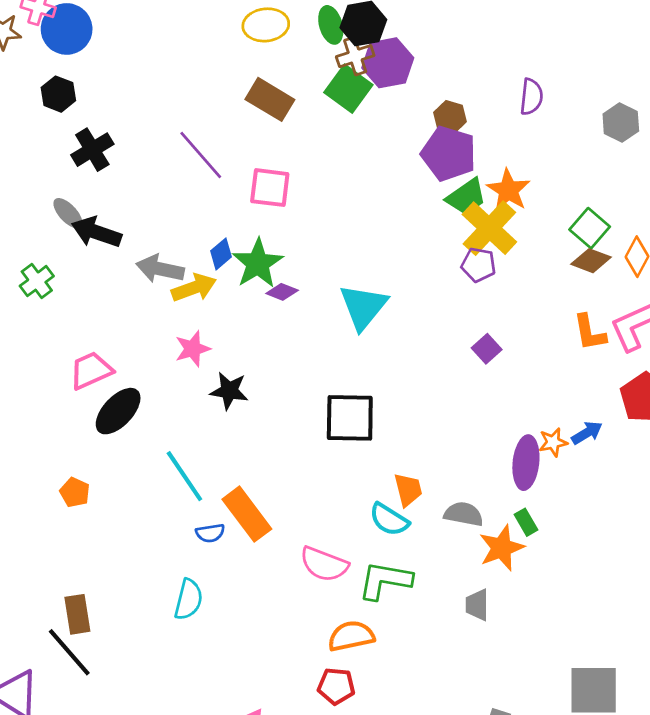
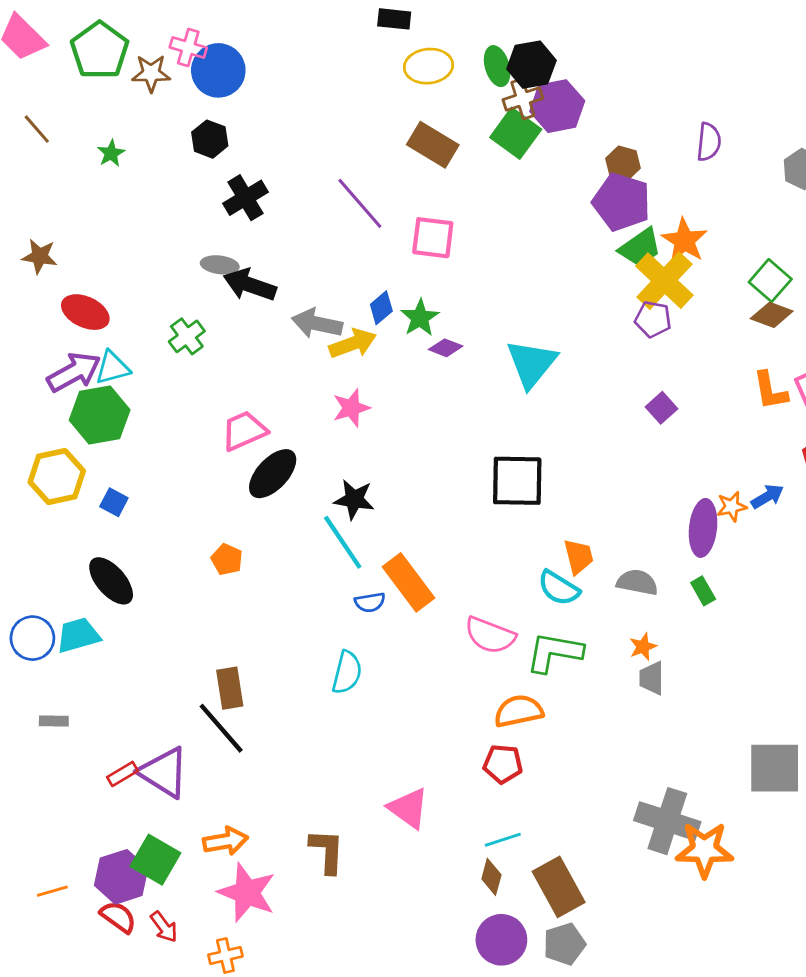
gray ellipse: (68, 213) -> (220, 265), turned -40
green star: (258, 263) -> (420, 318), size x0.7
black star: (229, 391) -> (354, 499), moved
orange star: (502, 548) -> (643, 647), moved, size x0.6

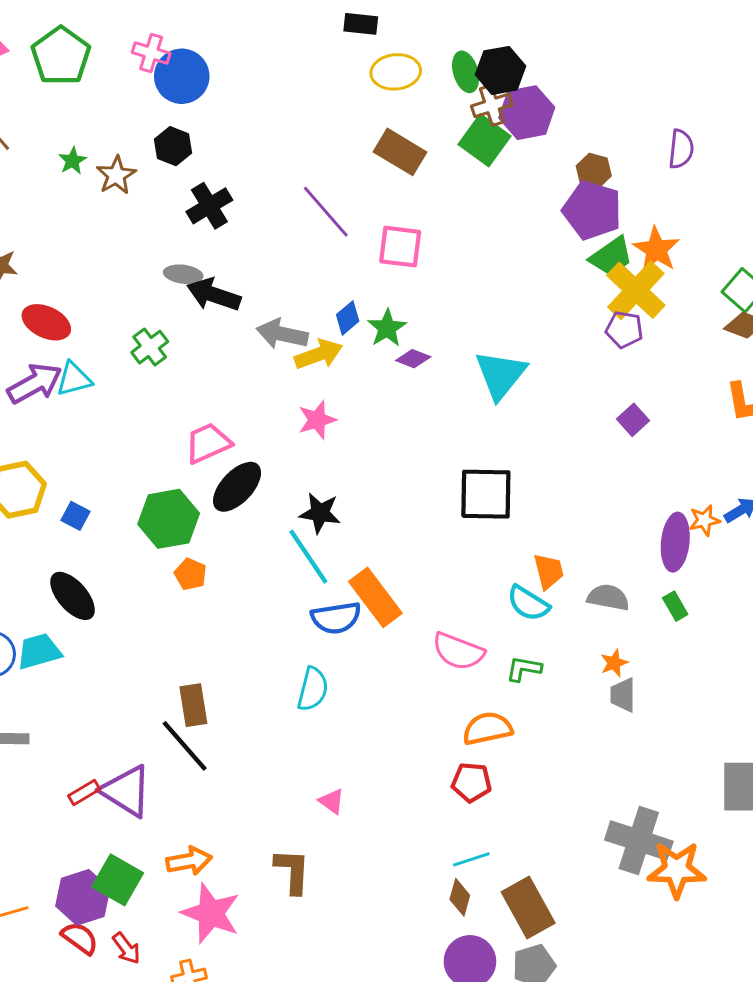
brown star: (151, 73) -> (116, 175), moved, turned -30
green hexagon: (100, 415) -> (169, 519), moved
blue semicircle: (370, 602) -> (336, 618), size x1.6
green L-shape: (554, 652) -> (524, 669), size x0.6
pink triangle: (408, 808) -> (332, 801), moved, size x0.6

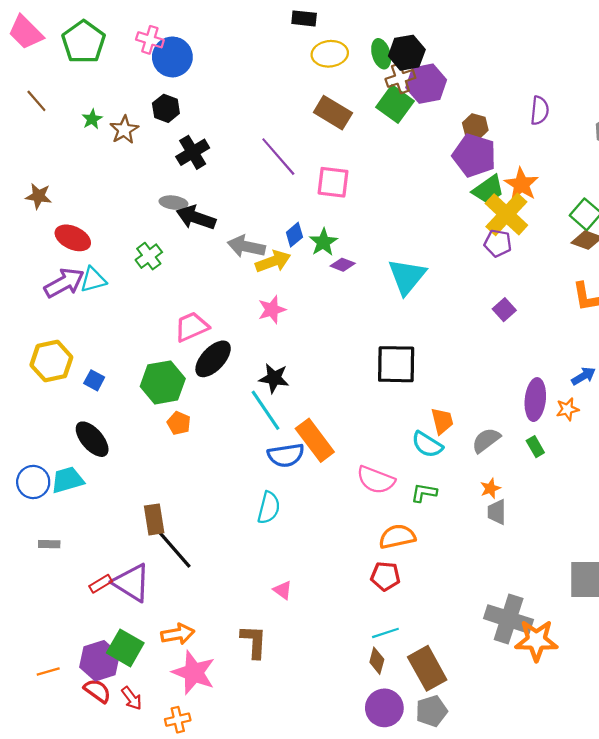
orange star: (704, 520) -> (567, 409), moved
gray semicircle: (608, 597) -> (486, 440), turned -48
brown rectangle: (193, 705) -> (154, 519), moved

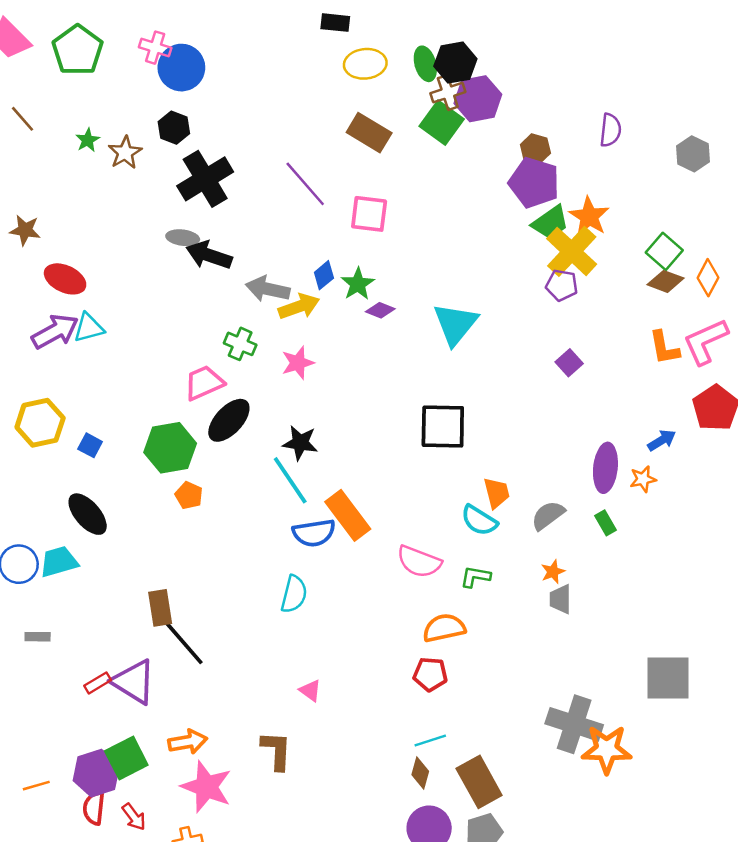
black cross: (193, 152) -> (205, 179), size x1.4
green cross: (149, 256) -> (240, 344), moved, turned -30
green square: (125, 648) -> (126, 758), turned 33
red semicircle: (97, 691) -> (94, 808), turned -120

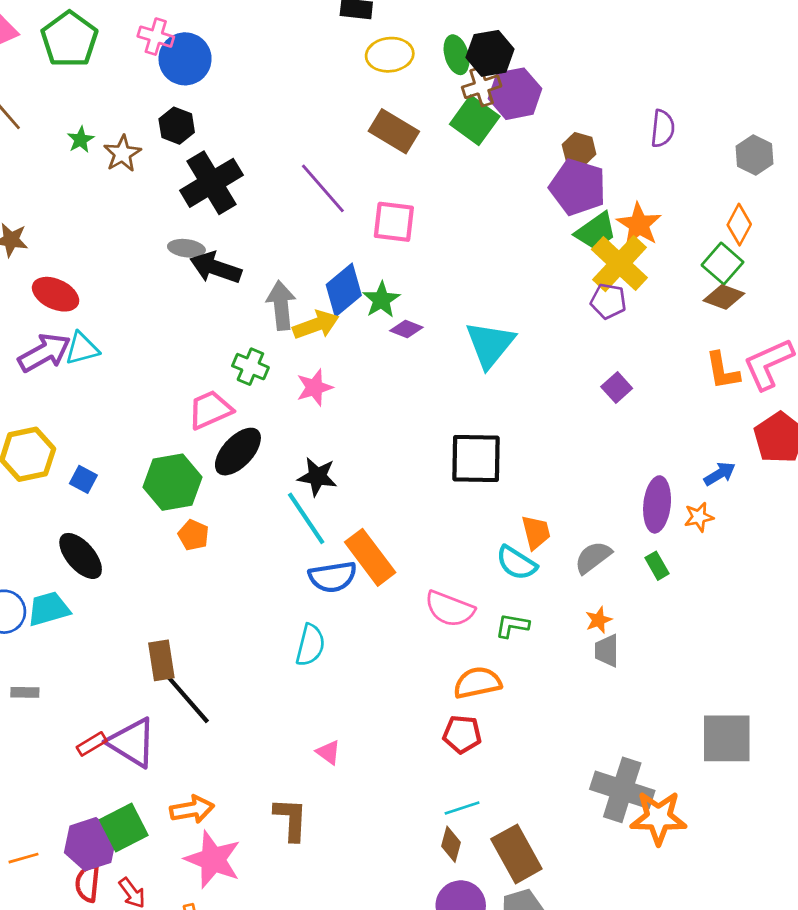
blue diamond: (324, 275) -> (344, 290), size x1.6
orange diamond: (708, 278) -> (739, 225), moved
gray arrow: (268, 289) -> (281, 305), turned 72

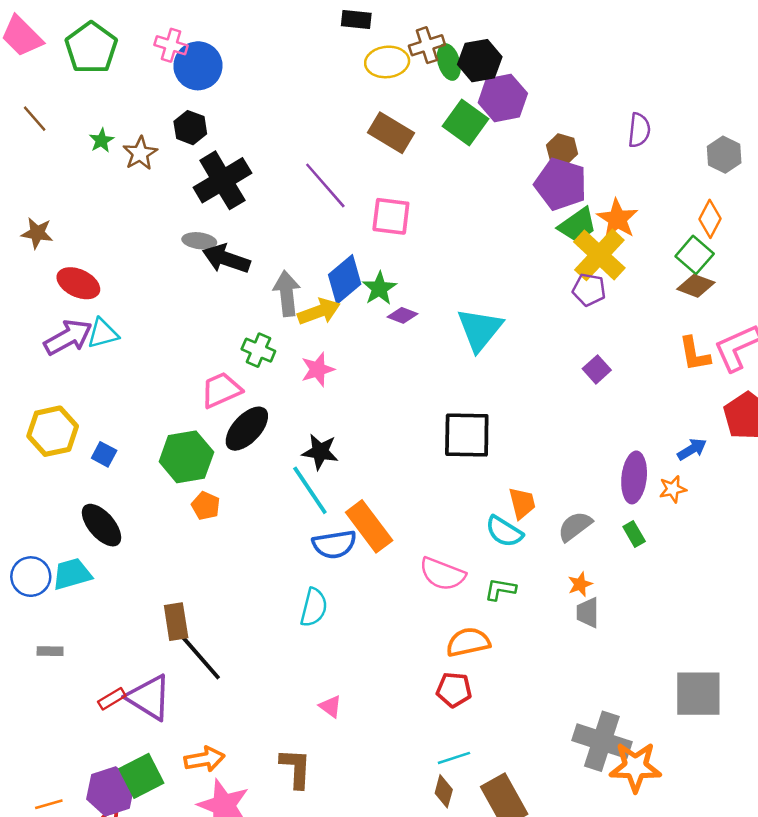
brown cross: (482, 87) -> (427, 45), moved

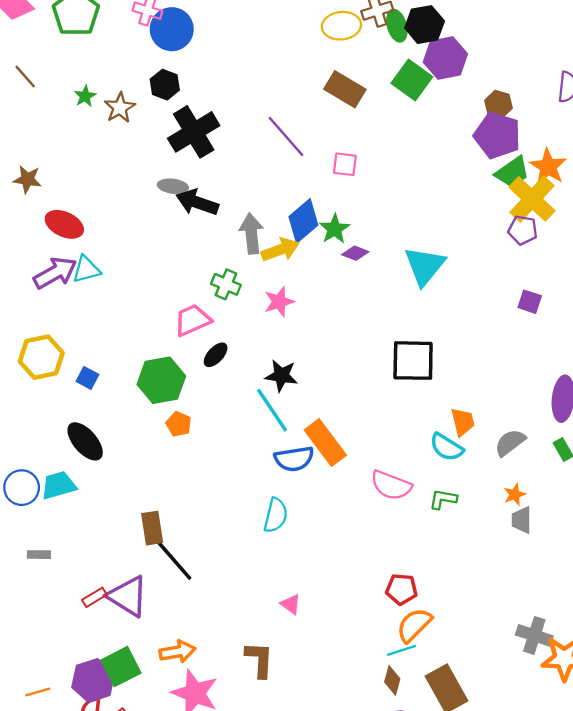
pink square: (391, 216) -> (345, 164), size x0.7
purple square: (597, 369) -> (530, 302), turned -30
black ellipse: (247, 429) -> (216, 355), size x0.6
orange semicircle: (468, 642) -> (414, 625), moved, turned -33
gray cross: (602, 741) -> (534, 635), size x0.7

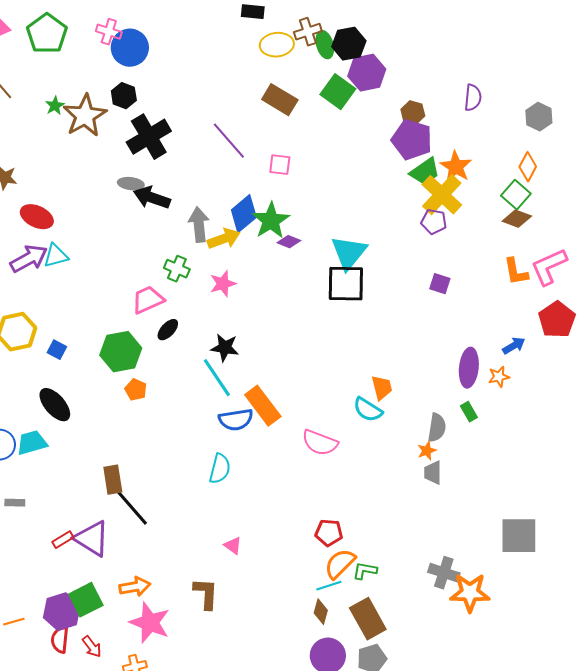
brown star: (120, 108) -> (85, 116), size x1.6
green star: (335, 229) -> (271, 221), size x1.4
black square: (413, 361) -> (346, 284), moved
gray semicircle: (510, 443) -> (437, 428), moved, turned 136
green L-shape: (443, 499) -> (365, 571), moved

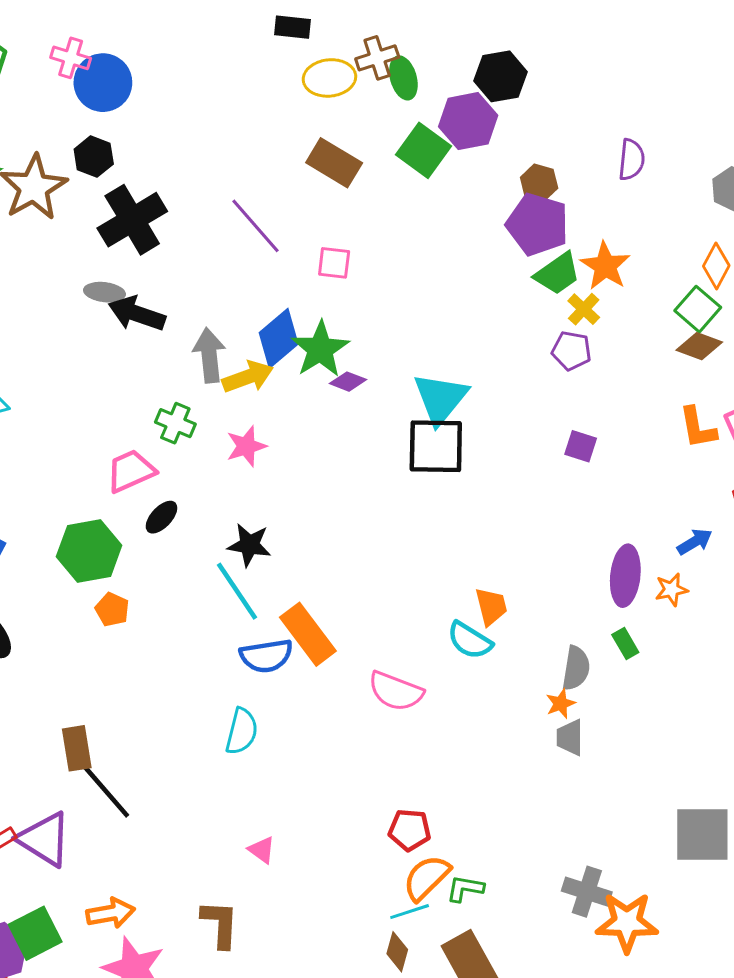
black hexagon: (349, 44) -> (500, 76), moved
yellow cross: (442, 195) -> (584, 309), size x0.5

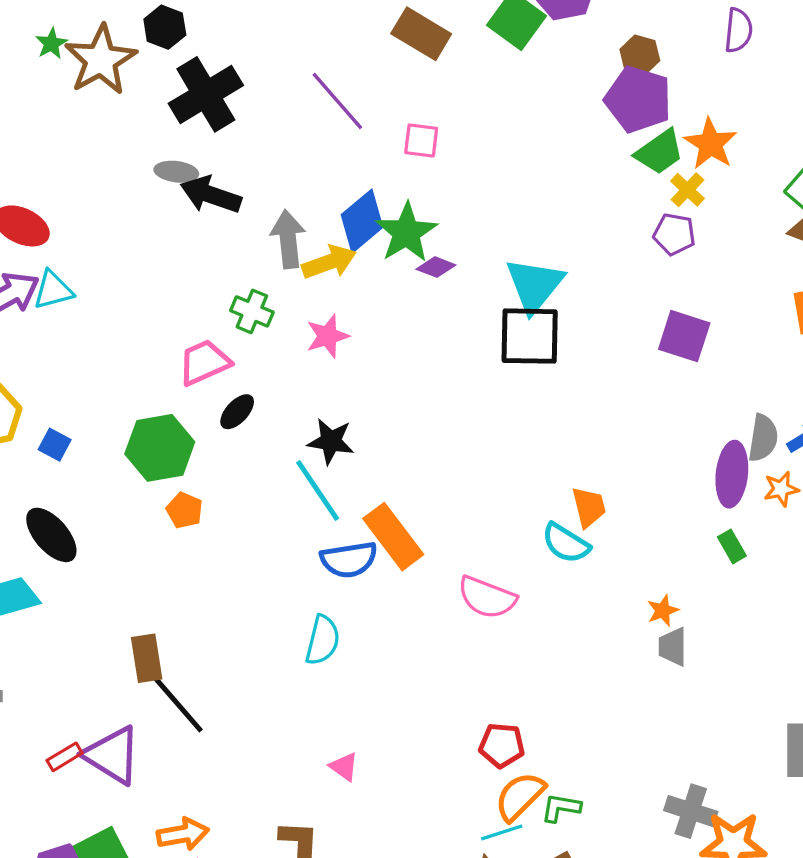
purple square: (581, 446) -> (684, 336), size x1.5
gray semicircle: (576, 668) -> (763, 438), moved

